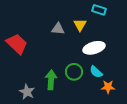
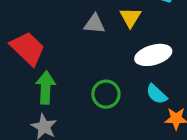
green circle: (74, 72) -> (106, 94), moved
green arrow: (51, 80) -> (46, 88), moved

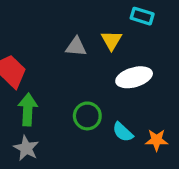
cyan semicircle: (157, 94) -> (123, 132), moved

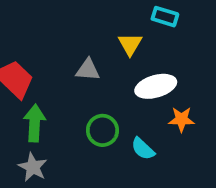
gray triangle: (76, 47) -> (88, 70), moved
orange star: (157, 140) -> (181, 119), moved

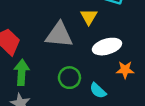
gray triangle: (88, 70) -> (59, 35), size x1.6

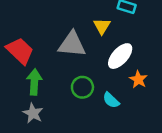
white ellipse: (107, 47) -> (120, 56), turned -32
orange star: (125, 70) -> (138, 79), turned 30

